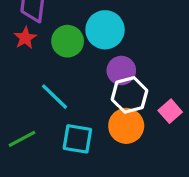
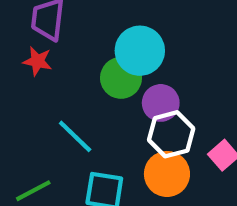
red star: (25, 38) -> (37, 61), turned -30
green circle: (68, 41) -> (121, 78), moved

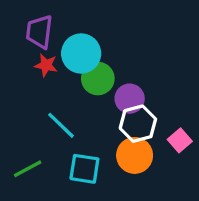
cyan circle: (140, 51) -> (81, 53), moved
red star: (37, 61) -> (46, 65), moved

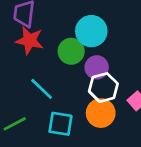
cyan circle: (81, 53) -> (91, 31), moved
red star: (46, 65) -> (30, 41), size x1.5

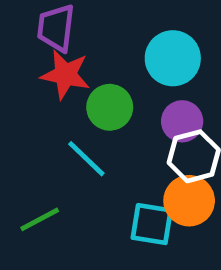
green circle: (71, 51) -> (110, 107), moved
cyan square: (60, 124) -> (152, 224), moved

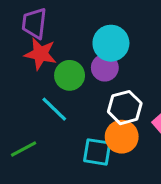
purple circle: (182, 121) -> (105, 68), moved

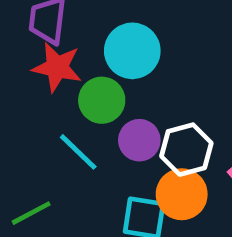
cyan circle: (111, 43) -> (132, 51), moved
purple circle: (105, 68) -> (139, 140), moved

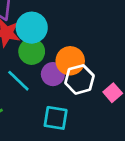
cyan circle: (132, 51) -> (32, 28), moved
orange circle: (182, 194) -> (70, 61), moved

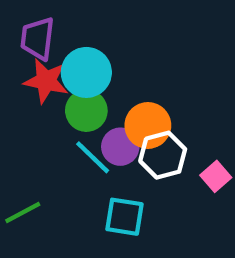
cyan line: (18, 81) -> (93, 157), moved

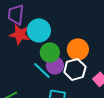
green circle: (86, 111) -> (50, 52), moved
orange circle: (148, 125) -> (78, 49), moved

